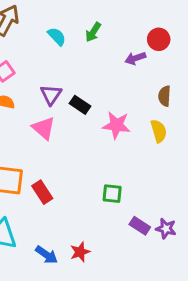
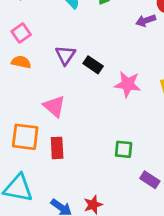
pink triangle: (44, 128) -> (54, 106), moved
red rectangle: (42, 192) -> (57, 148), turned 30

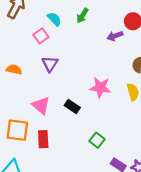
pink square: (21, 33) -> (41, 36), moved
black rectangle: (93, 65) -> (72, 107), moved
green square: (124, 149) -> (97, 140), turned 32

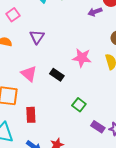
pink square: (41, 36) -> (13, 15), moved
red rectangle: (43, 139) -> (31, 115), moved

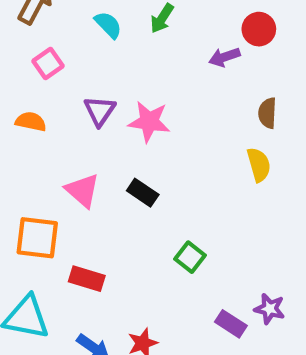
pink star: (82, 58) -> (149, 122), moved
red rectangle: (31, 115) -> (87, 279), turned -70
purple rectangle: (98, 127) -> (231, 324), moved

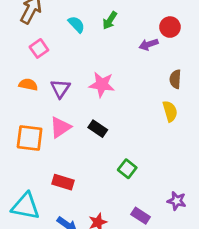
purple triangle: (100, 111) -> (60, 89), moved
pink triangle: (82, 190) -> (60, 127), turned 45
orange square: (37, 238) -> (30, 138), moved
purple rectangle: (231, 324) -> (141, 216), moved

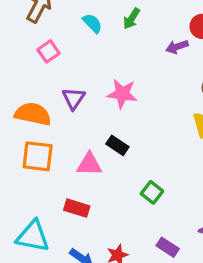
orange semicircle: (28, 85) -> (33, 114), moved, size x1.6
pink triangle: (60, 127) -> (89, 164), moved, turned 35

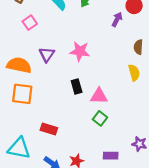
purple arrow: (177, 47) -> (117, 19), turned 136
black rectangle: (117, 145) -> (77, 86), turned 40
pink triangle: (89, 164) -> (99, 96), moved
purple rectangle: (168, 247) -> (111, 156), turned -32

